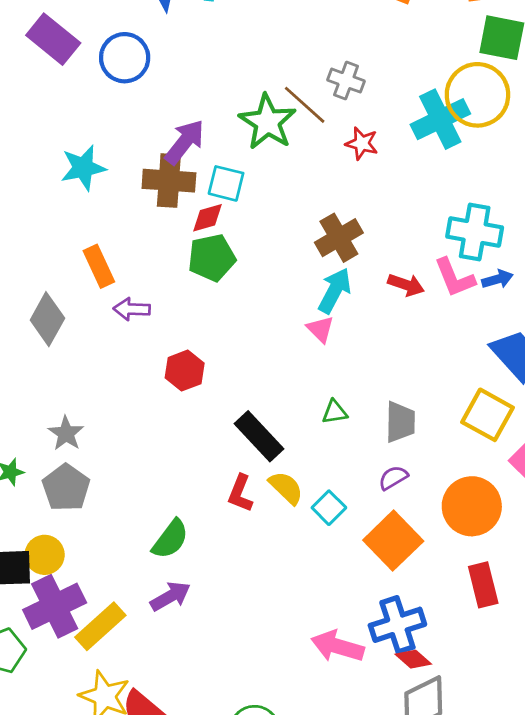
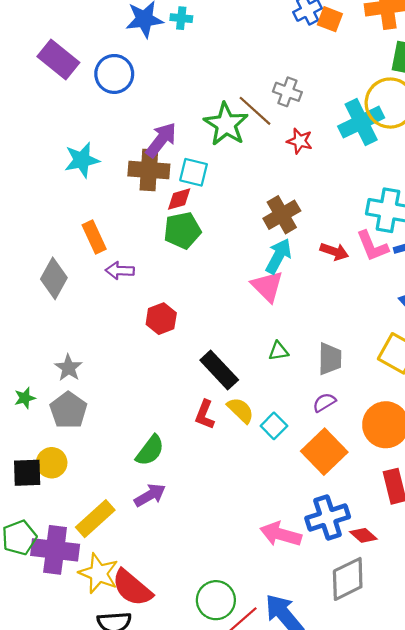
pink triangle: (320, 329) -> (267, 286), size x1.5
purple cross: (55, 606) -> (55, 550), moved, turned 33
red diamond: (413, 659) -> (363, 535), moved

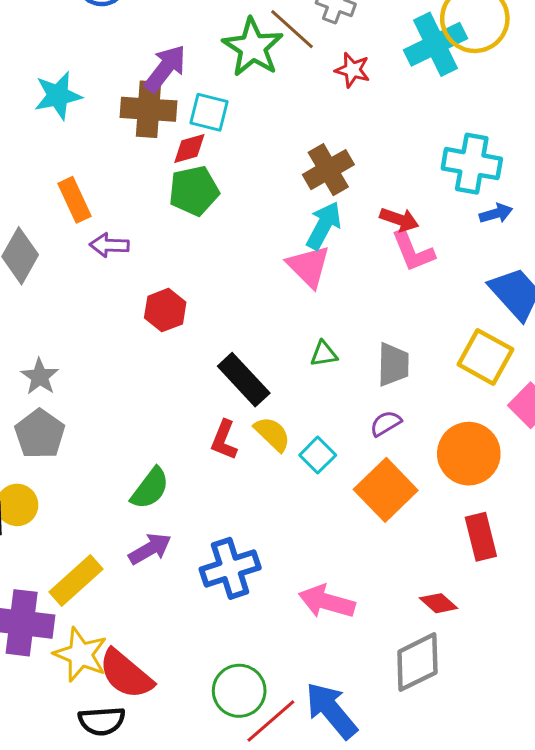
pink L-shape: (372, 246) -> (413, 251), moved
blue cross: (328, 517) -> (230, 568), moved

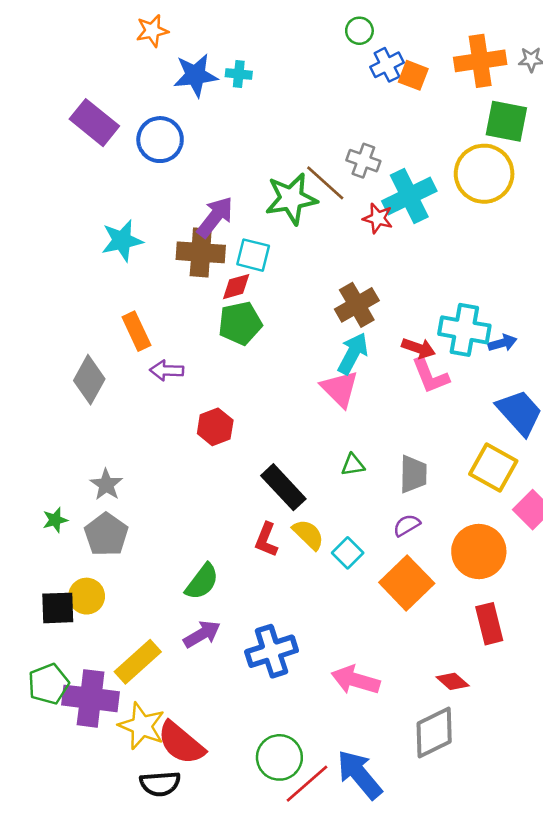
cyan cross: (436, 44) -> (409, 196), moved
green star: (253, 47) -> (291, 199), turned 30
cyan cross: (472, 164) -> (464, 330), moved

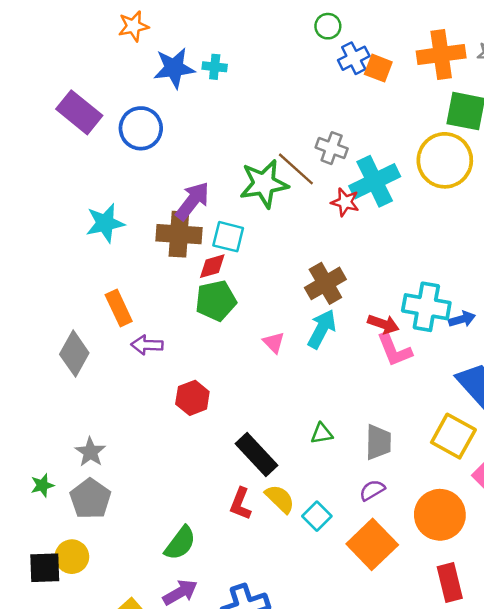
pink triangle: (340, 389) -> (274, 342), moved, size x0.6

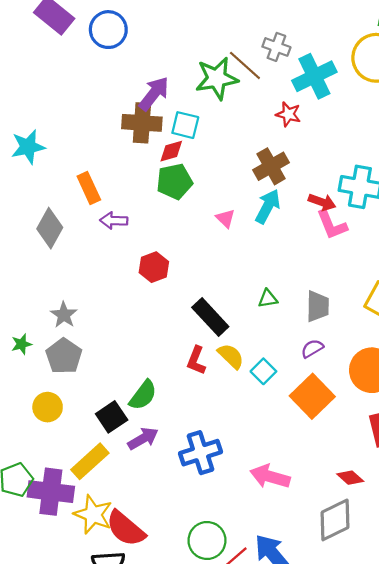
red star: (345, 202) -> (288, 114), moved
cyan star: (105, 223) -> (28, 147), moved
black square: (45, 568) -> (112, 417), moved, turned -32

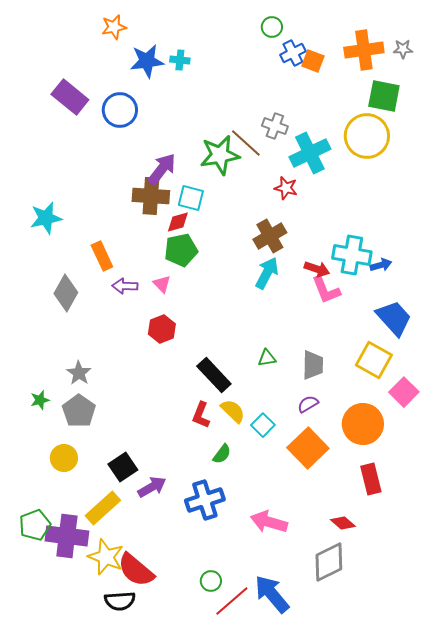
pink triangle: (225, 218) -> (162, 284), moved
green semicircle: (143, 395) -> (222, 454), moved, size x0.7
green circle: (207, 540) -> (211, 581), size x0.6

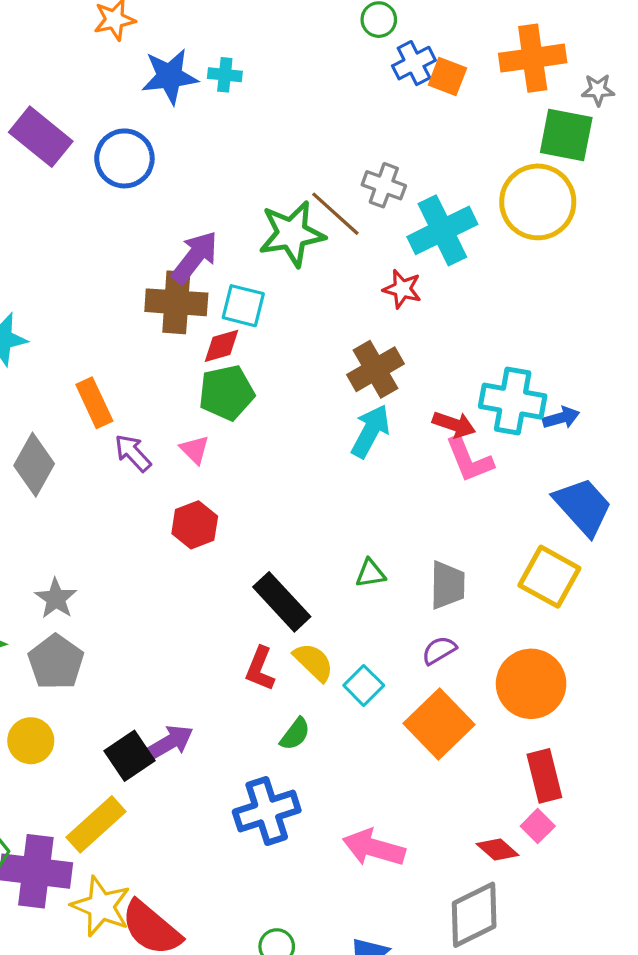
gray star: (403, 49) -> (598, 90), moved
purple arrow: (125, 286) -> (133, 453), turned 45
pink square: (404, 392) -> (538, 826), moved, size x0.7
purple arrow: (152, 487) -> (170, 742), moved

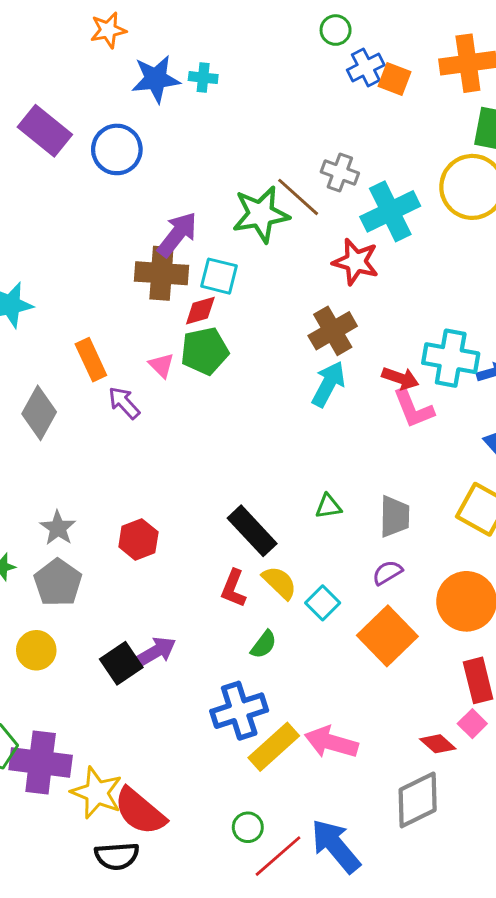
red star: (402, 289) -> (356, 262), size x1.4
pink triangle: (195, 450) -> (161, 365), moved
red hexagon: (195, 525) -> (138, 539), moved
yellow rectangle: (96, 824) -> (274, 747), moved

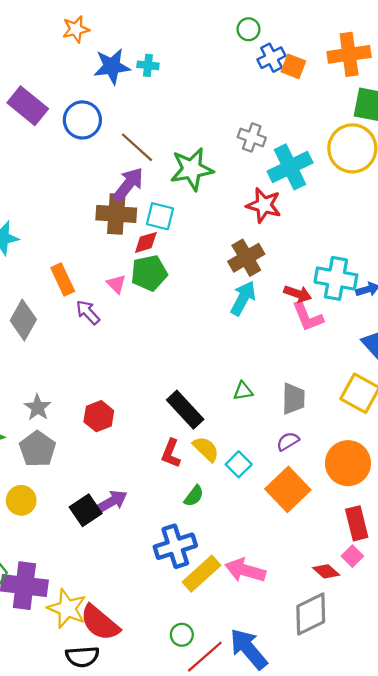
brown line: (298, 197) -> (137, 147), moved

